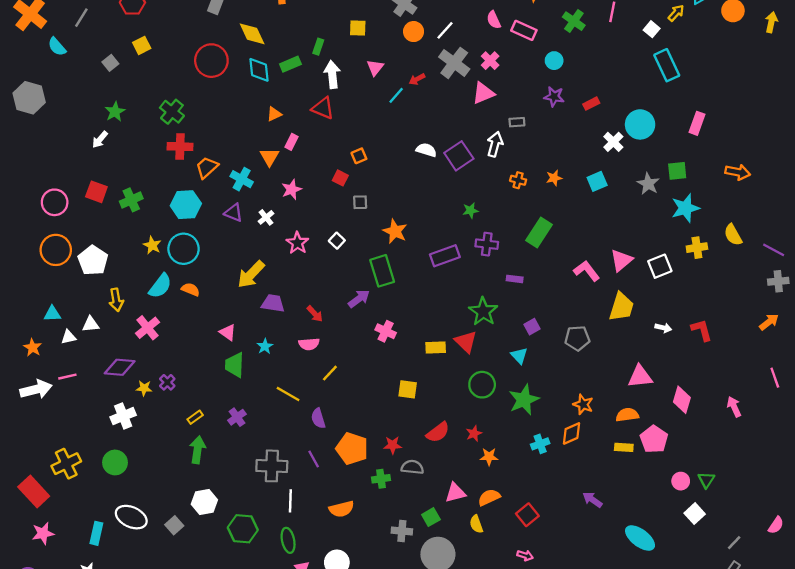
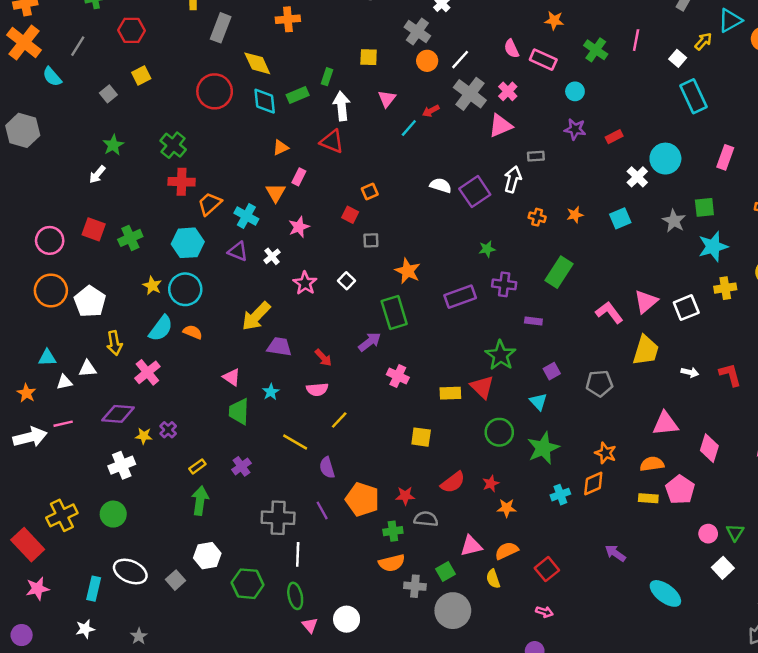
orange semicircle: (342, 509) -> (392, 563), moved

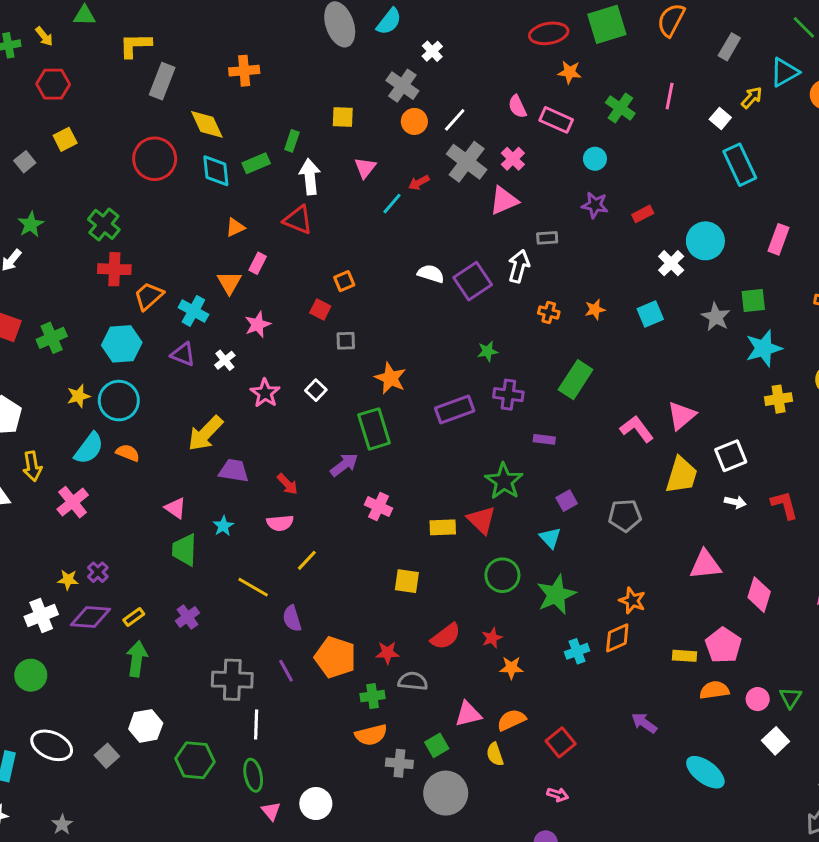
yellow star: (152, 286) -> (79, 396), turned 30
white square: (686, 308) -> (731, 456), moved
purple diamond: (118, 414) -> (90, 617), moved
orange semicircle: (652, 464) -> (714, 690), moved

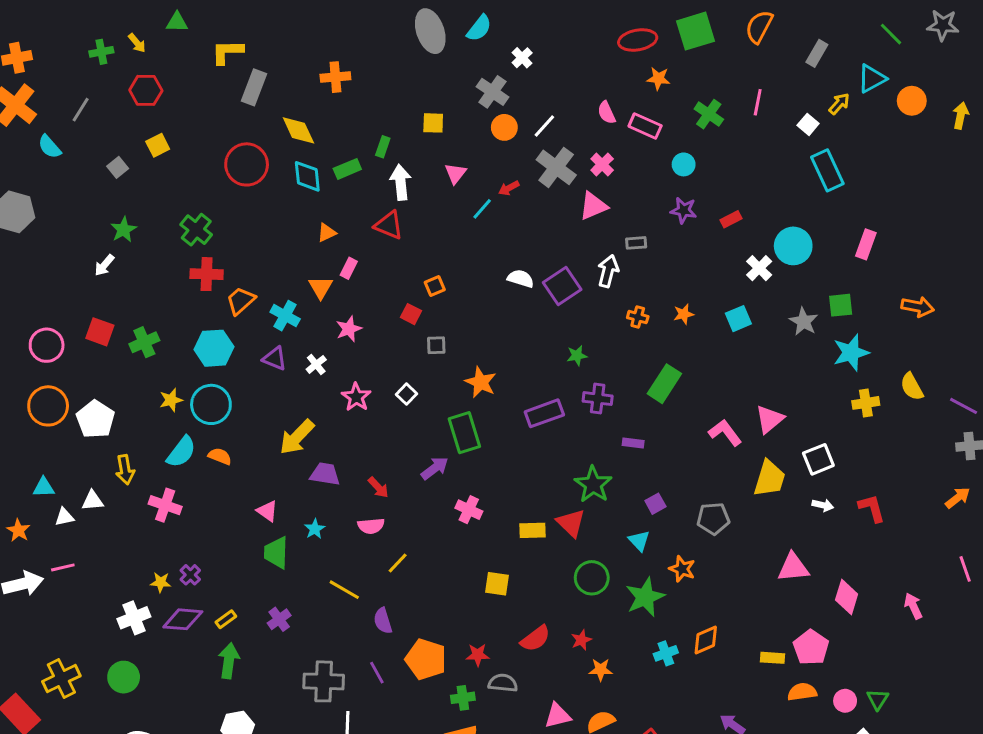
pink cross: (73, 502) -> (165, 505), turned -32
orange star: (632, 601) -> (682, 569), moved

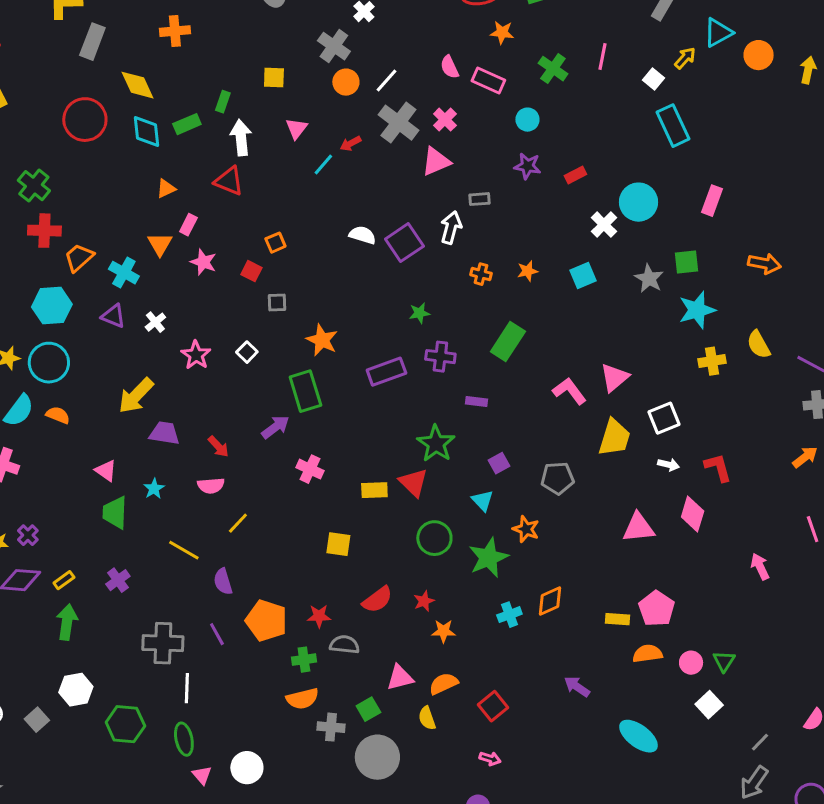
pink star: (349, 329) -> (203, 262), moved, turned -30
pink diamond: (847, 597) -> (693, 514), moved

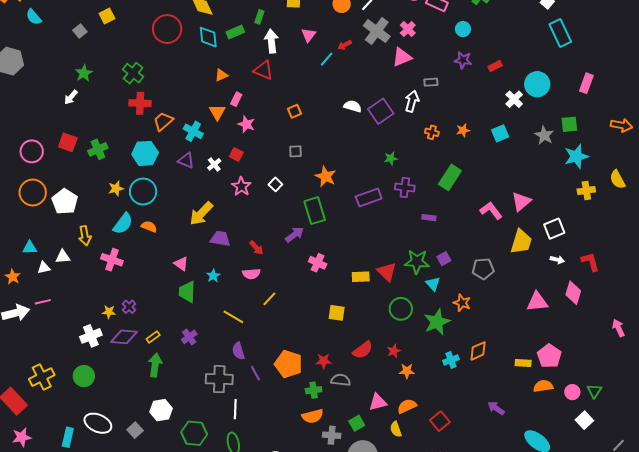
red square: (251, 271) -> (236, 154), moved
green star: (436, 444) -> (417, 262), moved, turned -30
purple semicircle: (223, 582) -> (238, 351), moved

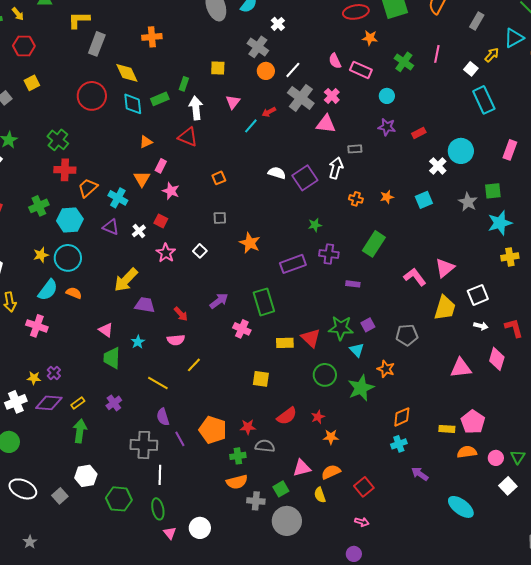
pink triangle: (402, 57) -> (326, 124), turned 30
green cross: (98, 149) -> (39, 206), moved
green rectangle: (315, 211) -> (264, 302), moved
cyan cross: (451, 360) -> (399, 444), moved

